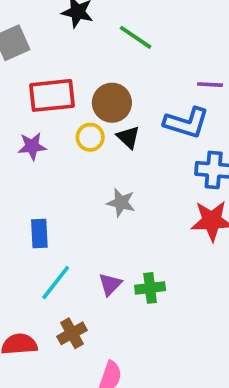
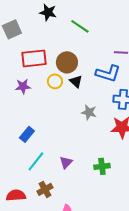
gray star: (121, 203) -> (89, 112), moved
blue rectangle: (39, 233) -> (27, 134), turned 42
green cross: (150, 288) -> (102, 166), moved

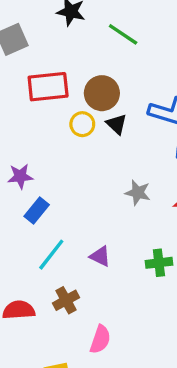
purple star: (23, 86) -> (20, 176), moved
gray star: (89, 112) -> (138, 193), moved
purple triangle: (66, 162) -> (100, 256), turned -48

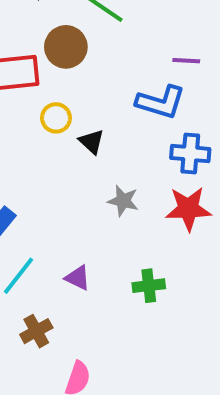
brown circle: (102, 93) -> (66, 47), moved
black triangle: (117, 124) -> (92, 142), moved

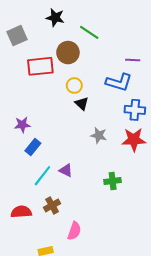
yellow circle: (56, 118) -> (74, 85), moved
purple triangle: (78, 278) -> (66, 170), moved

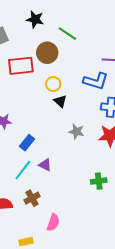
blue rectangle: (33, 147) -> (27, 143), moved
green cross: (113, 181) -> (99, 181), moved

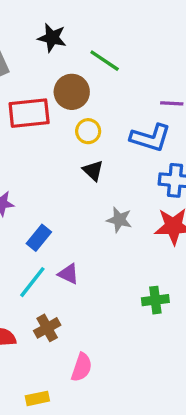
yellow circle: (53, 84) -> (88, 131), moved

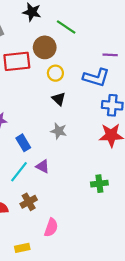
gray star: (119, 220) -> (59, 131), moved
blue rectangle: (39, 238) -> (23, 143), turned -70

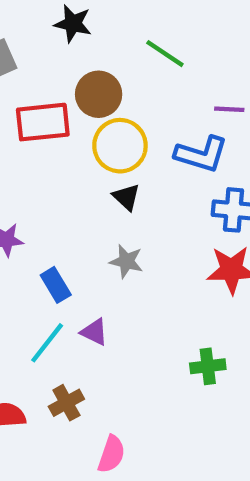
green line: (66, 27) -> (165, 54), moved
yellow circle: (55, 73) -> (120, 146), size x1.6

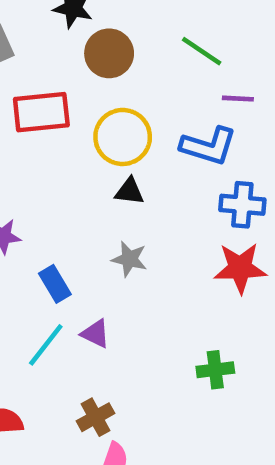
green line: (165, 54) -> (202, 51), moved
brown circle: (99, 94) -> (109, 53), moved
black triangle: (126, 197) -> (129, 191), turned -36
brown cross: (66, 403) -> (96, 417), moved

